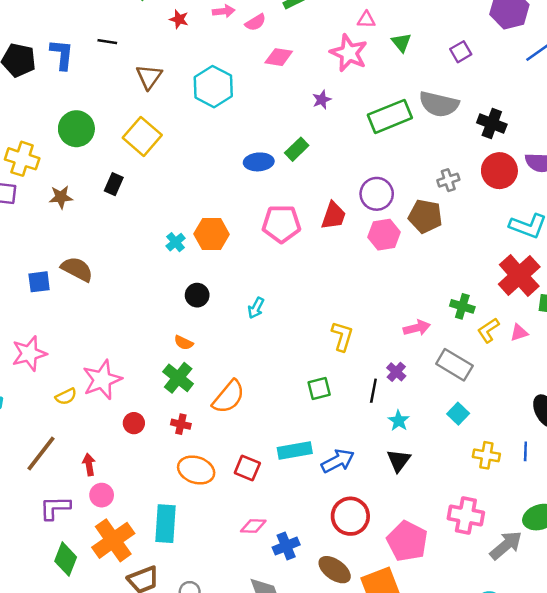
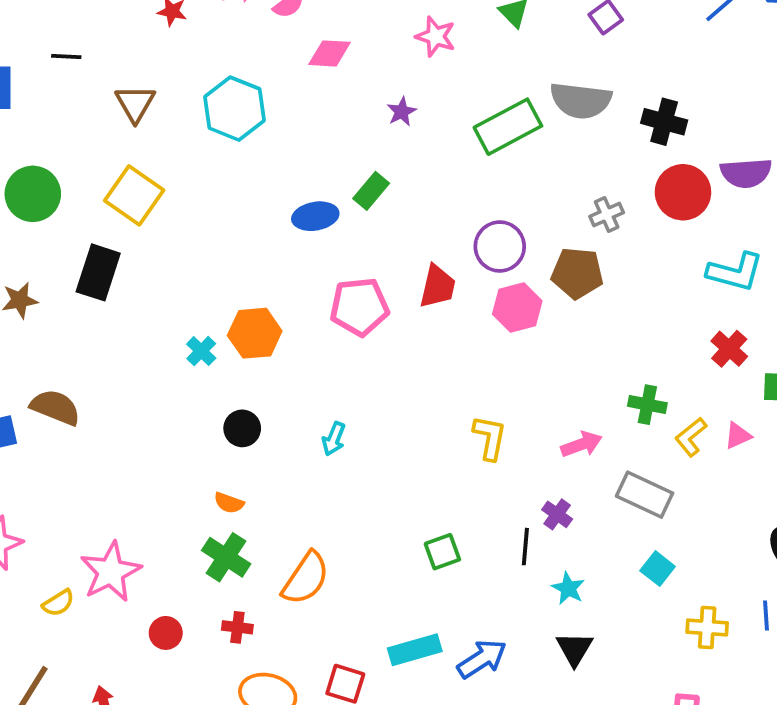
pink star: (349, 53) -> (436, 36), size x0.7
black rectangle: (114, 184) -> (98, 272), size x1.6
red cross: (519, 275) -> (729, 349), size x0.6
yellow L-shape: (342, 336) -> (490, 438), moved

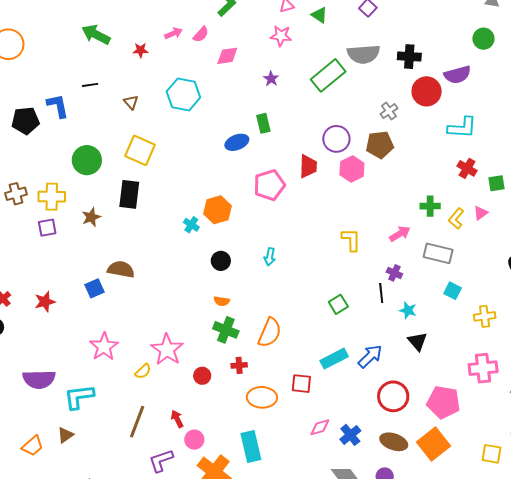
brown triangle: (135, 103) -> (131, 102), size x0.7
green rectangle: (371, 191) -> (263, 123), turned -42

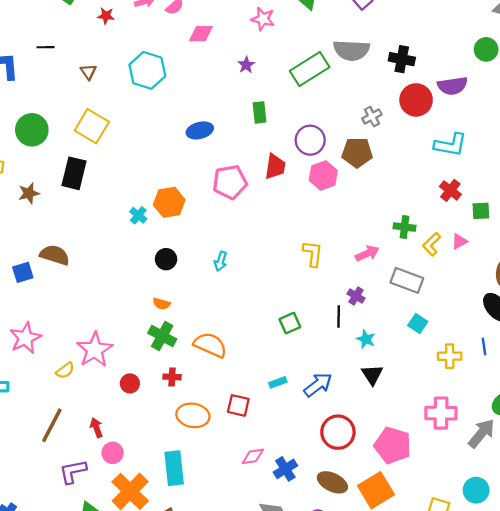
green rectangle: (263, 123) -> (259, 112), moved
orange semicircle: (270, 333) -> (210, 345), turned -96
cyan rectangle: (334, 359) -> (278, 382), size x0.6

